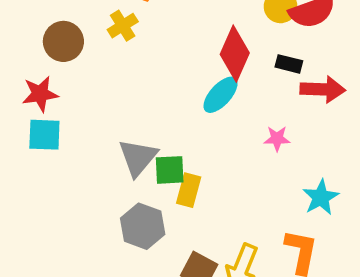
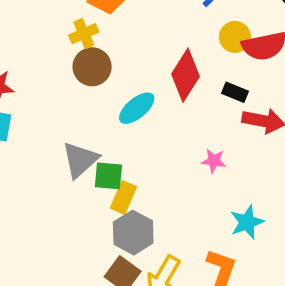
brown circle: (63, 41) -> (92, 67), moved
cyan ellipse: (221, 95) -> (137, 108), moved
gray hexagon: (143, 226) -> (133, 233), moved

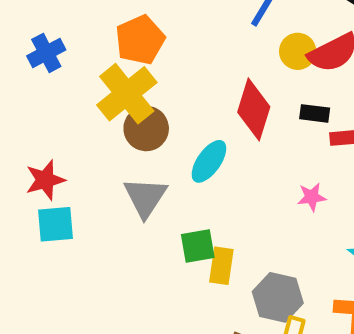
yellow cross: (84, 34) -> (127, 94), size x1.8
gray triangle: (80, 160) -> (145, 197), moved
gray hexagon: (133, 233) -> (278, 297), moved

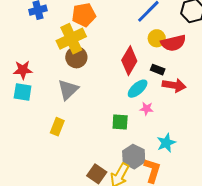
cyan ellipse: (209, 161) -> (138, 89), moved
green square: (198, 246) -> (120, 122), moved
yellow rectangle: (221, 266) -> (57, 127), moved
gray hexagon: (278, 297) -> (134, 157), moved

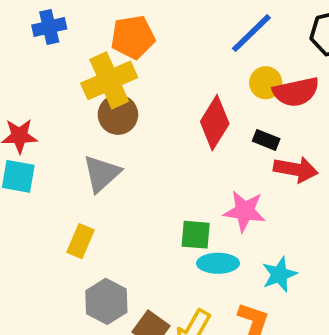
cyan ellipse: (138, 89) -> (218, 263), moved, turned 40
pink star: (147, 109) -> (245, 211), size x1.6
gray hexagon: (134, 157) -> (106, 301), moved

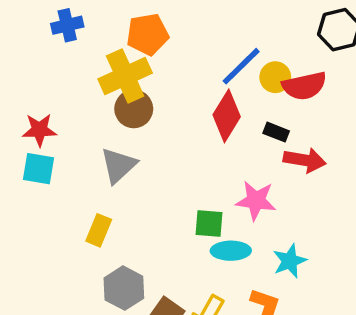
blue line: (251, 33) -> (241, 66), moved

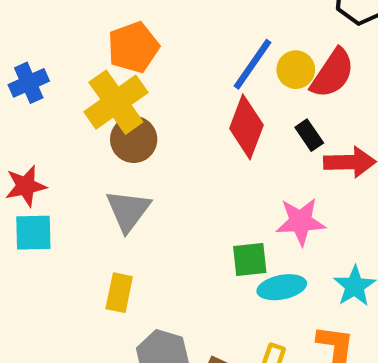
blue cross: (67, 25) -> (29, 83), moved
red semicircle: (304, 86) -> (333, 73), turned -33
black rectangle: (276, 132) -> (309, 135), turned 45

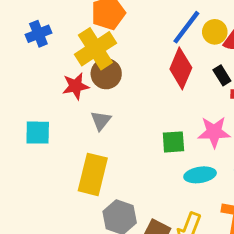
red star: (26, 186) -> (76, 86), moved
gray triangle: (128, 211) -> (101, 120), size x0.7
green square: (250, 260) -> (173, 142), moved
yellow rectangle: (119, 293) -> (93, 174), size x1.6

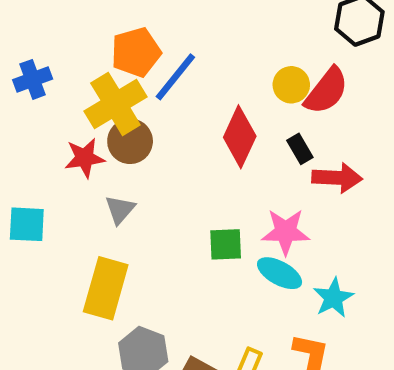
blue line: (186, 27) -> (175, 77), moved
cyan ellipse: (200, 175) -> (280, 273), moved, turned 36

